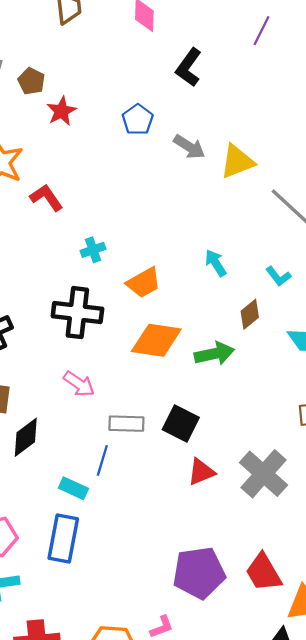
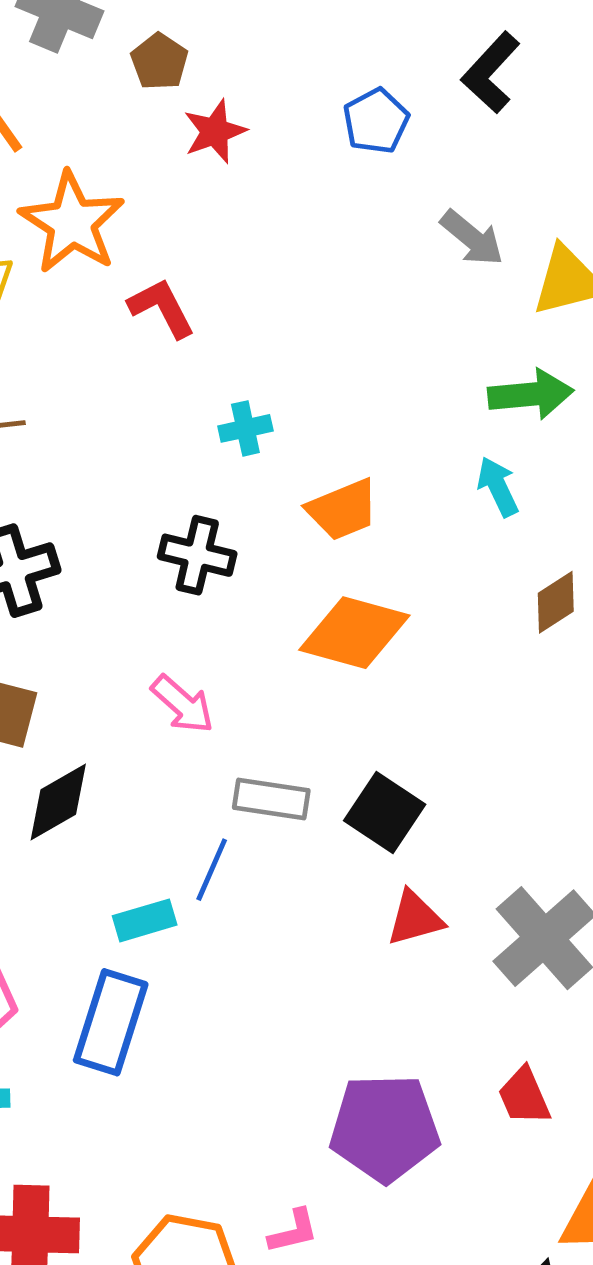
blue pentagon: (138, 120) -> (376, 121), moved
black cross: (77, 313) -> (197, 555), size x0.7
green arrow: (214, 354) -> (531, 394), moved
cyan rectangle: (73, 488) -> (145, 920), turned -48
red trapezoid: (264, 572) -> (524, 1096), moved, size x0.7

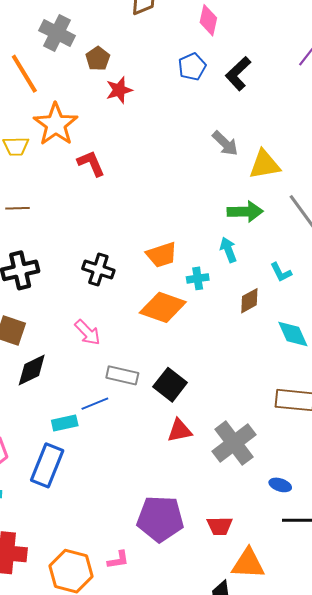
blue pentagon: (376, 121) -> (192, 67), moved
cyan cross: (245, 428) -> (198, 278), moved
blue line: (212, 870) -> (95, 404), turned 40
red trapezoid: (524, 1096) -> (220, 526), moved, turned -72

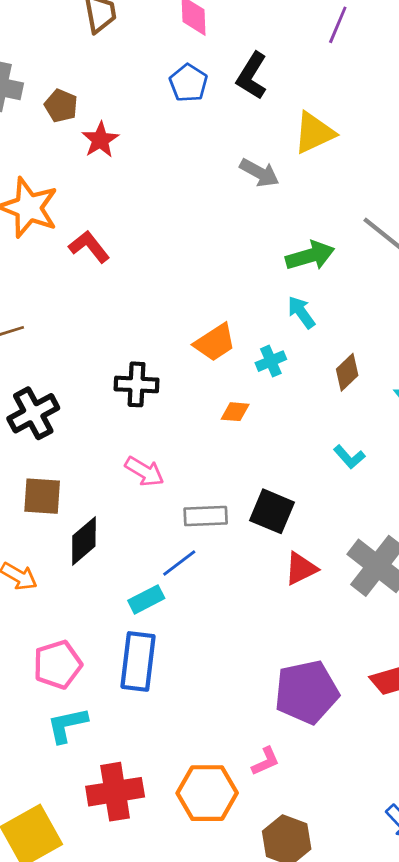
yellow triangle: (265, 165) -> (314, 133), moved
cyan L-shape: (281, 272) -> (349, 457), moved
orange diamond: (163, 307) -> (235, 412), size x0.5

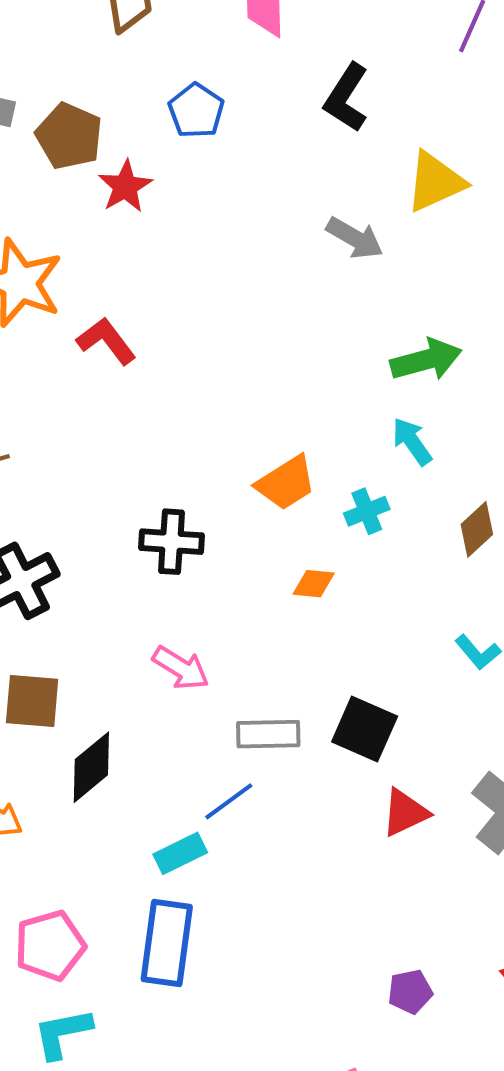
blue pentagon: (188, 83) -> (196, 111), moved
brown pentagon: (61, 106) -> (69, 136), size x1.4
purple pentagon: (307, 692) -> (410, 992), size x0.5

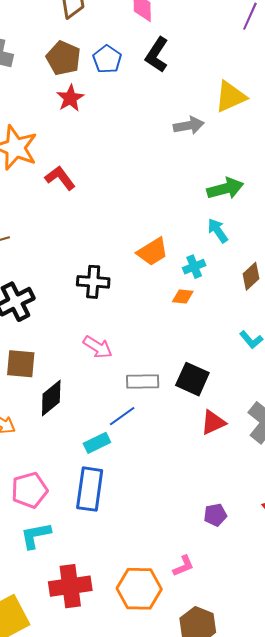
black L-shape: (346, 98) -> (157, 55), moved
brown pentagon: (69, 136) -> (63, 58), moved
gray arrow: (355, 238) -> (189, 125), turned -40
orange diamond: (314, 584) -> (183, 297), moved

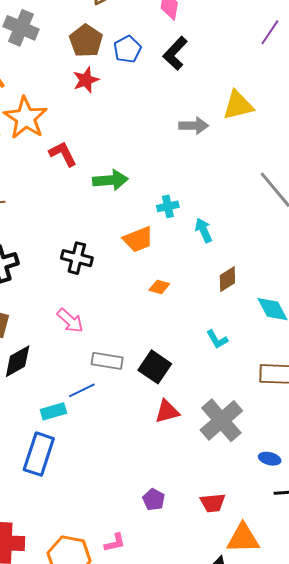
green arrow: (225, 189) -> (110, 180), moved
cyan cross: (194, 267) -> (168, 206), moved
purple pentagon: (215, 515) -> (154, 500), turned 30

